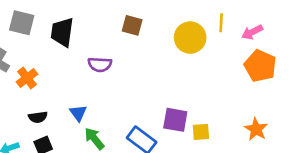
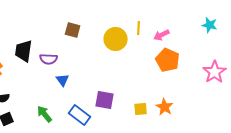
black trapezoid: (62, 32) -> (24, 51), moved
blue triangle: (78, 113) -> (63, 80), moved
yellow square: (201, 132) -> (141, 109), moved

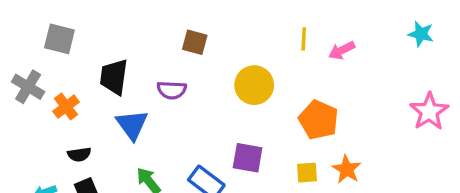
yellow circle: (116, 39) -> (254, 85), moved
purple semicircle: (49, 59) -> (172, 90), moved
orange pentagon: (168, 60) -> (319, 120), moved
blue triangle: (63, 80) -> (132, 125), moved, size x1.5

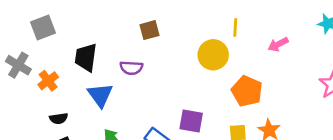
gray square: (59, 39) -> (43, 28), turned -35
brown square: (195, 42) -> (150, 30), turned -30
pink arrow: (342, 50) -> (278, 44), moved
yellow circle: (254, 85) -> (213, 55), moved

